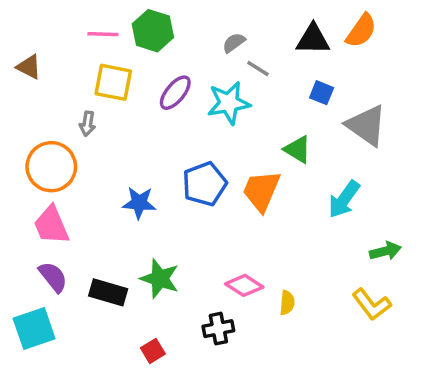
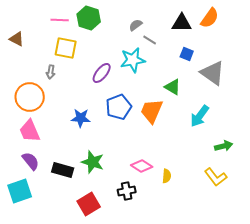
purple ellipse: (175, 93) -> (102, 73), moved
red square: (153, 351) -> (89, 204), size x1.6

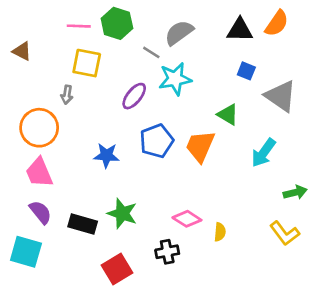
gray semicircle: (136, 25) -> (179, 33), size x1.6
gray line: (150, 40) -> (151, 52), moved
cyan square: (20, 191) -> (26, 252), turned 35

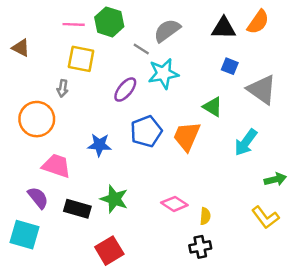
pink trapezoid: (39, 173) -> (56, 166), moved, turned 132
black cross: (167, 252) -> (200, 247), moved

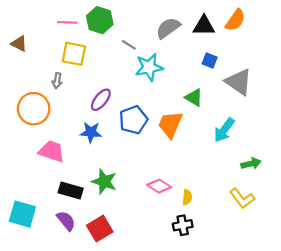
gray semicircle: (167, 31) -> (168, 28), moved
purple ellipse: (125, 90) -> (101, 100), moved
purple semicircle: (38, 198) -> (66, 221), moved

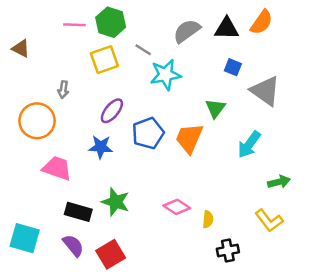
yellow square: (74, 54) -> (104, 60), moved, turned -30
green triangle: (194, 97) -> (215, 108), turned 36
black cross: (183, 225) -> (228, 251), moved

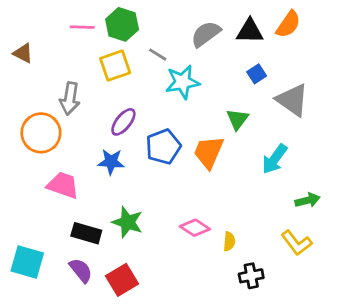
blue square: (233, 67) -> (257, 74), turned 35
gray arrow: (63, 90) -> (70, 99), size x1.6

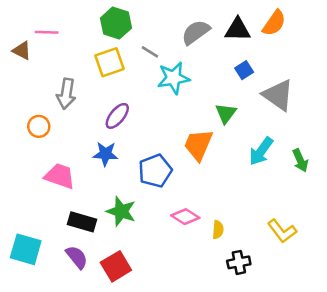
pink line: (82, 27) -> (47, 32), moved
orange circle: (41, 133) -> (39, 126), size x0.6
blue pentagon: (163, 147) -> (155, 171), moved
green arrow: (308, 200) -> (300, 160), moved, turned 80

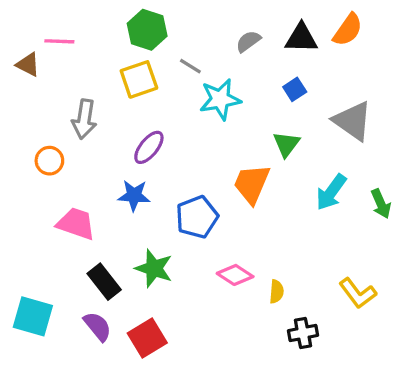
gray semicircle: (196, 32) -> (248, 41), size x0.7
blue square: (244, 70) -> (295, 89), moved
black rectangle: (82, 222) -> (104, 282), turned 36

